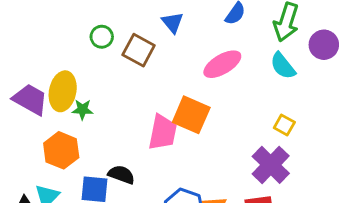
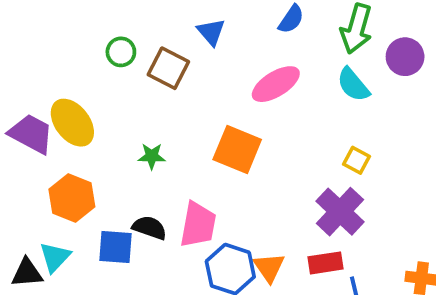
yellow ellipse: (63, 91) -> (72, 123), turned -48
green star: (82, 109) -> (152, 156), moved
pink trapezoid: (163, 132) -> (198, 225), moved

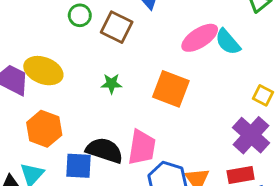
cyan semicircle: (353, 85) -> (228, 42), moved
yellow ellipse: (72, 123) -> (43, 71), turned -30
green star: (152, 156) -> (111, 84), moved
black semicircle: (149, 228) -> (104, 150), size x1.4

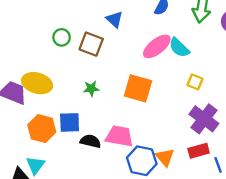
yellow square: (263, 95) -> (195, 82), moved
pink trapezoid: (142, 147) -> (119, 136), turned -84
black semicircle: (104, 150) -> (90, 141), size x0.7
blue square: (79, 166) -> (70, 122), moved

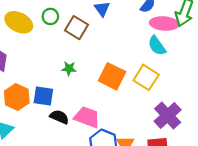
pink ellipse: (157, 46) -> (164, 24), moved, turned 32
yellow square: (195, 82) -> (146, 77), moved, size x1.6
yellow ellipse: (37, 83) -> (19, 22), moved

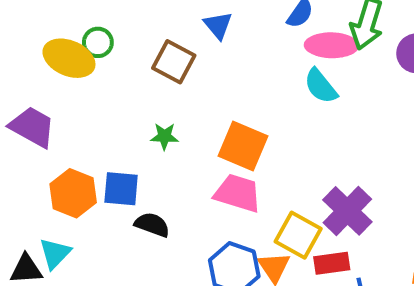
green circle: (50, 16) -> (98, 42), moved
yellow square: (146, 77) -> (298, 235), moved
pink trapezoid: (87, 117) -> (238, 193), moved

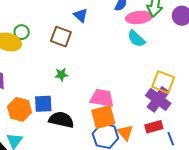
orange square: (243, 146) -> (103, 117), moved, turned -30
black semicircle: (152, 225) -> (61, 120), size x1.4
yellow square: (298, 235) -> (163, 82), moved

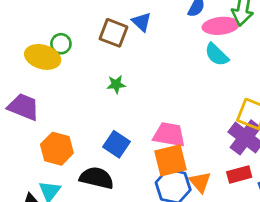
brown square: (61, 37) -> (113, 33), moved
green star: (61, 75) -> (116, 84), moved
blue square: (43, 104) -> (117, 144), moved, turned 36
black semicircle: (61, 120) -> (97, 178), moved

